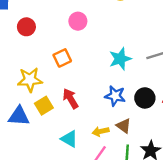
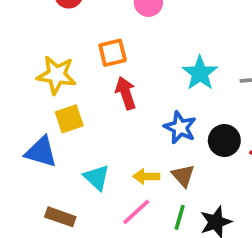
cyan star: (120, 59) -> (200, 73), turned -30
red arrow: (70, 99) -> (126, 93), moved
blue triangle: (19, 116) -> (41, 152), moved

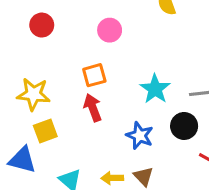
orange square: (113, 53) -> (94, 75), moved
black circle: (224, 141) -> (184, 126), moved

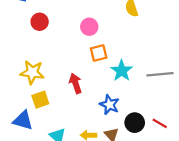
orange square: (94, 75) -> (99, 53), moved
black circle: (184, 126) -> (135, 123), moved

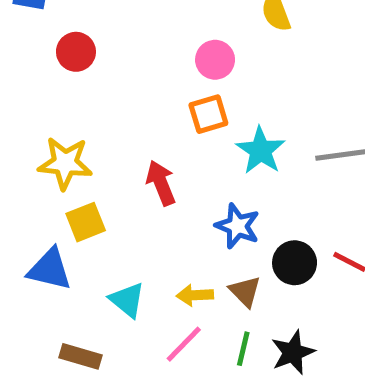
pink circle: (89, 27) -> (215, 60), moved

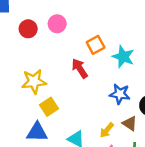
pink circle: (215, 60) -> (57, 24), moved
red arrow: (161, 183) -> (80, 68), moved
yellow arrow: (195, 295) -> (107, 130), turned -35

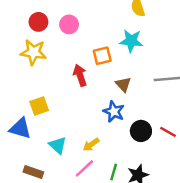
cyan star: (123, 57) -> (131, 41), moved, turned -30
yellow star: (34, 81) -> (33, 52), moved
brown triangle: (130, 124) -> (123, 84), moved

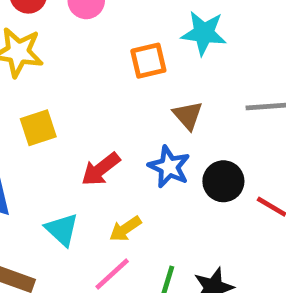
red arrow: (80, 75) -> (101, 169), moved, turned -110
yellow square: (39, 106) -> (38, 128), moved
black circle: (141, 131) -> (223, 181), moved

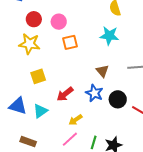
orange square: (148, 61) -> (70, 42), moved
cyan triangle: (62, 230) -> (40, 111), moved, turned 42

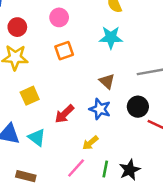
pink circle: (59, 22) -> (59, 17), moved
black circle: (118, 99) -> (138, 107), moved
cyan triangle: (40, 111) -> (37, 137), turned -42
yellow arrow: (76, 120) -> (90, 143), moved

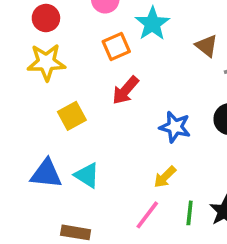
cyan star: (111, 37) -> (152, 24), moved, turned -30
brown triangle: (107, 81) -> (206, 46), moved
red arrow: (64, 114) -> (125, 90), moved

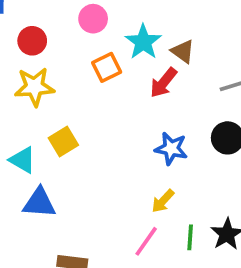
brown triangle: (206, 46) -> (183, 51), moved
red arrow: (125, 90) -> (163, 83), moved
cyan triangle: (87, 175) -> (22, 160), moved

